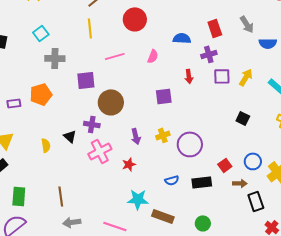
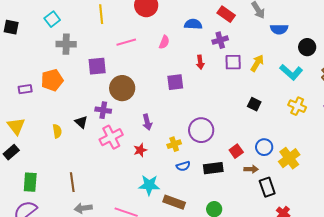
red rectangle: (215, 28) -> (226, 14), turned -36
yellow cross: (163, 135) -> (174, 144), moved

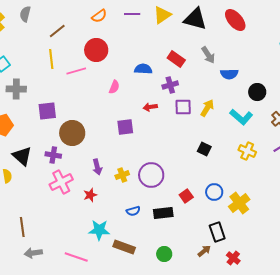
pink line: (126, 42) -> (76, 71), moved
red arrow: (200, 62) -> (150, 107), turned 88
black triangle: (81, 122) -> (22, 156), moved, size x1.5
yellow cross: (174, 144) -> (122, 175), moved
brown arrow: (251, 169) -> (204, 251), moved, turned -40

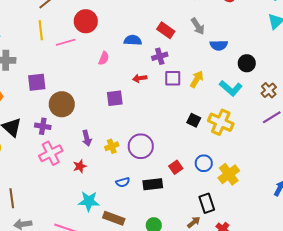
yellow cross: (247, 151) -> (221, 122), moved, size x1.4

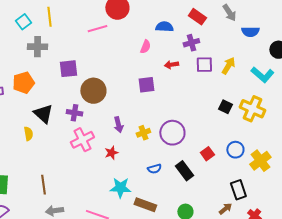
yellow line: (41, 30) -> (49, 17), moved
pink semicircle: (104, 58) -> (145, 47), moved
black rectangle: (153, 184) -> (184, 171), turned 60

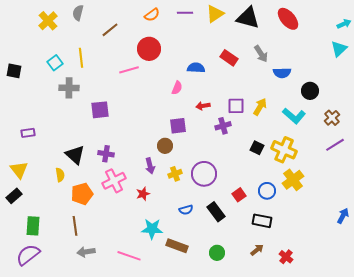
purple cross: (191, 43) -> (223, 126), moved
orange pentagon: (23, 83) -> (82, 194), moved
brown circle: (93, 91) -> (165, 146), moved, size x0.6
yellow cross: (260, 161) -> (293, 180), moved
black rectangle: (238, 190) -> (262, 221), moved, turned -60

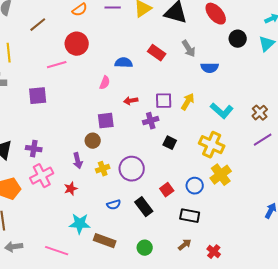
black circle: (310, 91) -> (238, 39), moved
purple square: (100, 110) -> (38, 96), moved
black square: (257, 148) -> (170, 143), moved

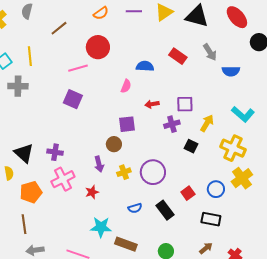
purple square: (38, 96) -> (73, 99), moved, turned 30
yellow arrow: (188, 102) -> (207, 123), moved

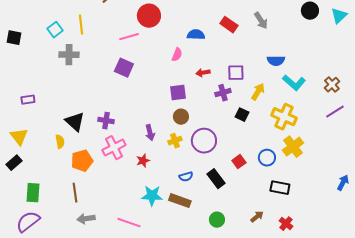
blue semicircle: (231, 71) -> (276, 61), moved
brown circle: (114, 144) -> (181, 117), moved
black rectangle: (211, 219) -> (280, 188), moved
brown rectangle: (126, 244) -> (180, 201), moved

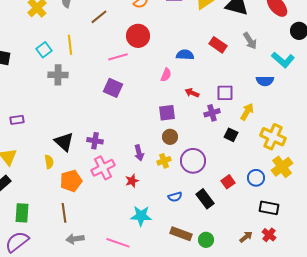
red arrow: (203, 73) -> (192, 93), turned 32
cyan L-shape: (294, 83) -> (283, 60), moved
brown rectangle: (180, 201) -> (181, 234), moved
red cross: (286, 224) -> (269, 235), moved

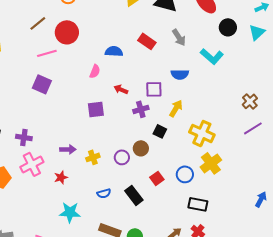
brown line: (99, 17) -> (38, 23), moved
blue semicircle: (265, 81) -> (180, 74), moved
brown circle: (170, 137) -> (141, 148), moved
purple arrow: (139, 153) -> (68, 149), turned -77
purple circle: (193, 161) -> (122, 157), size x0.6

